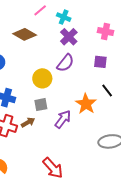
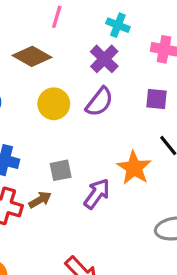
pink line: (40, 10) -> (57, 17), turned -32
cyan cross: (64, 17) -> (118, 25), moved
yellow circle: (42, 78) -> (54, 104), moved

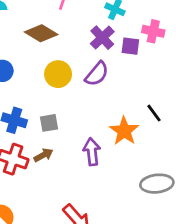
purple square: (156, 99) -> (130, 46), moved
gray square: (61, 170) -> (49, 123), moved
purple arrow: (97, 194) -> (92, 152), turned -44

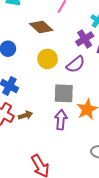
gray square: (49, 123) -> (64, 93), moved, size x1.5

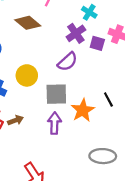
yellow circle: (48, 59) -> (27, 75), moved

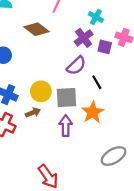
yellow circle: (27, 75) -> (41, 91), moved
black line: (108, 99) -> (97, 82), moved
brown arrow: (16, 120) -> (33, 113), moved
gray ellipse: (103, 156) -> (114, 156), turned -30

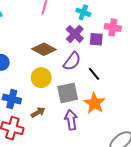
brown diamond: (36, 29) -> (44, 49), moved
yellow circle: (41, 91) -> (41, 78), moved

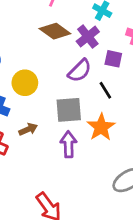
purple square: (96, 39) -> (113, 59), moved
brown diamond: (44, 49) -> (55, 31), moved
yellow circle: (41, 78) -> (25, 83), moved

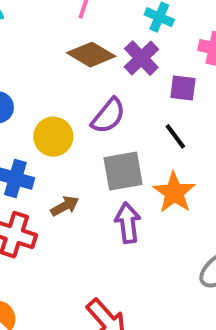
purple semicircle: (80, 71) -> (108, 116), moved

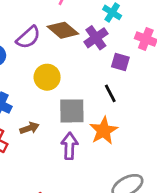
purple semicircle: (108, 116) -> (28, 37), moved
yellow circle: (53, 137) -> (47, 77), moved

